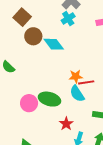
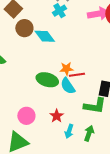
green ellipse: (49, 99) -> (47, 80), moved
pink circle: (29, 103) -> (26, 116), moved

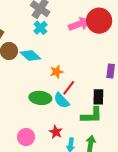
orange star: (67, 69) -> (57, 72), moved
red line: (77, 75) -> (69, 88), turned -35

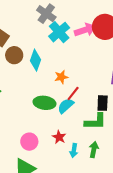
cyan cross: (40, 28) -> (59, 32), moved, size x1.5
cyan diamond: (30, 56) -> (35, 60), turned 65
cyan semicircle: (62, 100) -> (66, 106), turned 90

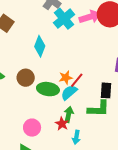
brown circle: (14, 55) -> (26, 78), moved
orange star: (61, 77) -> (66, 78), moved
green arrow: (94, 150) -> (69, 114), moved

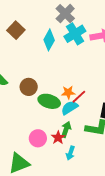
cyan diamond: (40, 46) -> (49, 40), moved
pink circle: (32, 128) -> (38, 138), moved

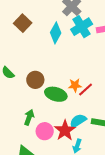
cyan semicircle: (70, 108) -> (78, 121), moved
green arrow: (66, 129) -> (29, 117), moved
red star: (58, 138) -> (65, 130), size x1.5

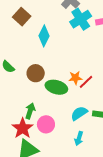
cyan diamond: (56, 33) -> (44, 36), moved
red star: (65, 130) -> (23, 128), moved

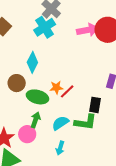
cyan cross: (81, 19) -> (45, 27), moved
cyan diamond: (44, 36) -> (32, 62), moved
green arrow: (30, 111) -> (35, 120), moved

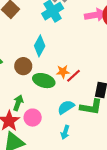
green arrow: (35, 120) -> (18, 103), moved

